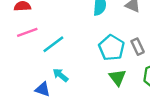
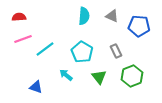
cyan pentagon: (111, 48) -> (82, 52), moved
cyan arrow: (60, 75) -> (66, 75), moved

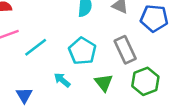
gray rectangle: (116, 51) -> (125, 50), size x1.5
blue triangle: (36, 87) -> (24, 95), turned 40

